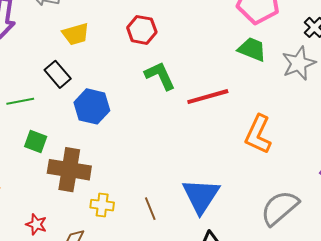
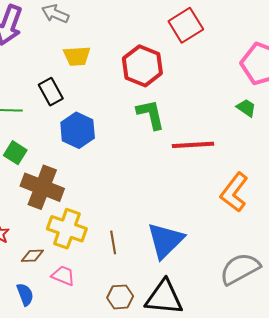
red hexagon: (142, 30) -> (142, 66), size x1.4
green trapezoid: (252, 49) -> (246, 108), size x0.7
yellow cross: (102, 205) -> (67, 229), size x1.6

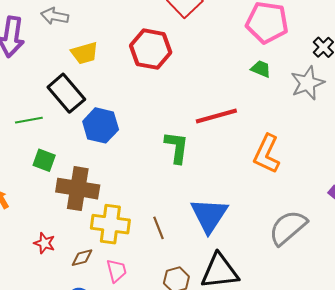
black rectangle: (51, 92) -> (66, 93), size x1.4
green L-shape: (151, 114) -> (177, 147), moved, turned 32
pink trapezoid: (63, 276) -> (116, 271), turned 65

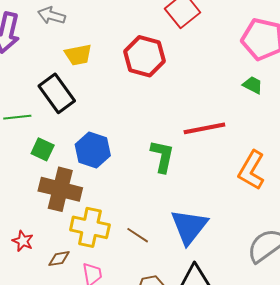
blue hexagon: (101, 125) -> (93, 150), moved
green square: (44, 160) -> (43, 149), moved
brown line: (158, 228) -> (138, 235), turned -40

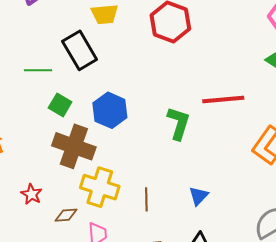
blue triangle: (189, 227) -> (199, 196), size x0.5
brown line: (138, 235) -> (146, 199), turned 50

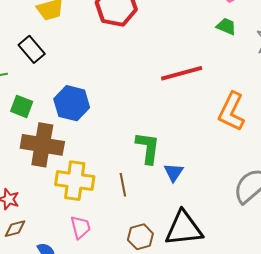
black rectangle: (80, 50) -> (32, 49), size x0.7
green L-shape: (179, 123) -> (148, 148), moved
brown diamond: (66, 215) -> (15, 229), moved

